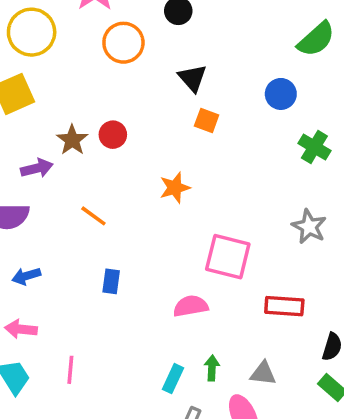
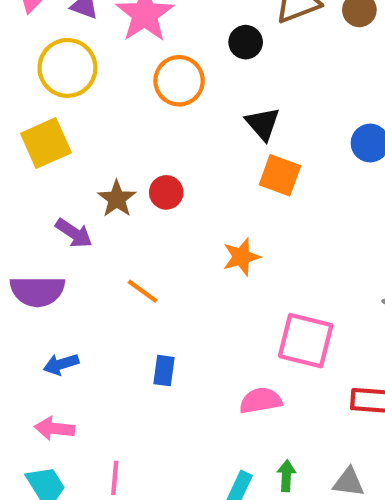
orange square: (207, 120) -> (280, 175), size x1.4
purple arrow: (37, 168) -> (74, 233), turned 48

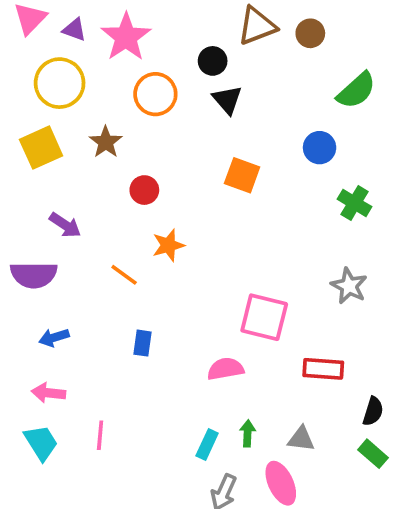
black triangle: (263, 124) -> (227, 100), moved
brown star: (117, 199) -> (106, 142), moved
orange star: (241, 257) -> (168, 245), moved

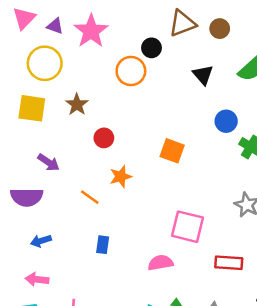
orange circle: (155, 94) -> (131, 71), moved
black triangle: (227, 100) -> (203, 75), moved
yellow square: (41, 148) -> (32, 108), turned 32
blue circle: (320, 148) -> (226, 121), moved
orange square: (242, 175) -> (172, 151), moved

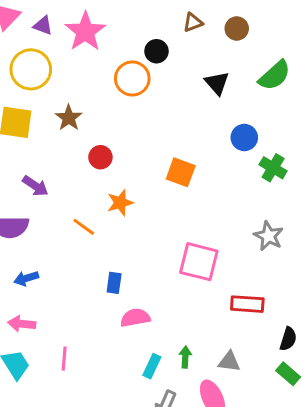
brown triangle: (182, 23) -> (193, 22), size x0.6
blue rectangle: (103, 245) -> (114, 283), moved
pink semicircle: (161, 263) -> (135, 318), moved

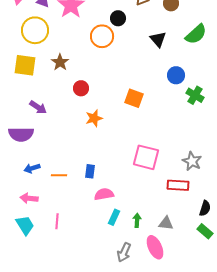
orange line: (84, 227) -> (59, 175), moved, turned -35
gray star: (269, 236) -> (192, 161), moved
cyan rectangle: (152, 366) -> (114, 217), moved

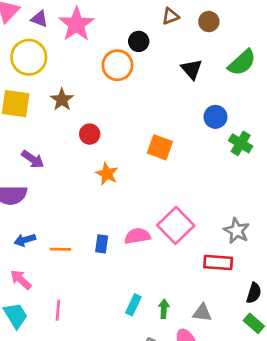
orange star: (94, 118) -> (107, 174), turned -30
pink square: (146, 157) -> (176, 225), turned 32
pink semicircle: (104, 194) -> (137, 236), moved
pink arrow: (29, 198) -> (21, 280), turned 36

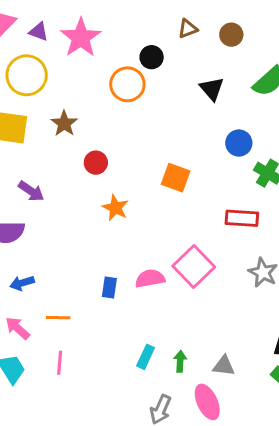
orange line: (61, 249) -> (58, 318), moved
red rectangle: (218, 262) -> (242, 218), moved

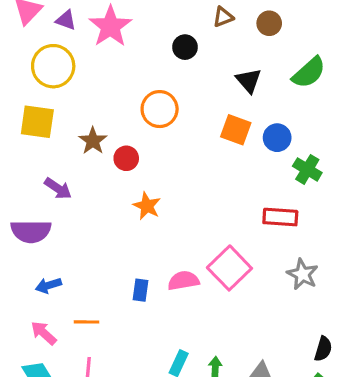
orange circle: (127, 84) -> (160, 109), moved
brown star: (64, 123) -> (93, 141), moved
orange square: (176, 178) -> (236, 130), moved

